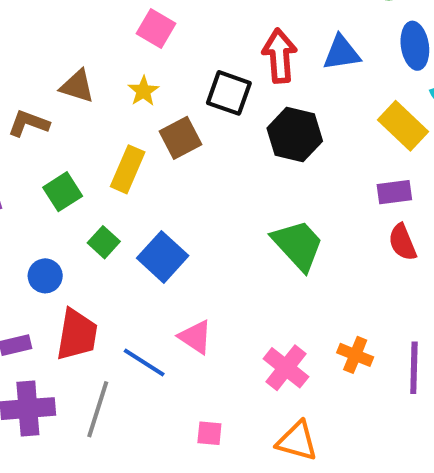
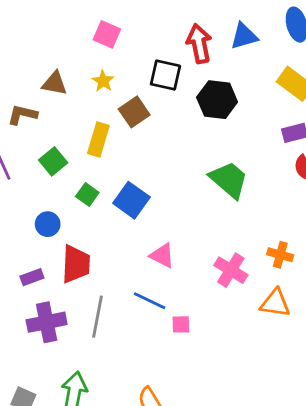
blue line: (144, 363) -> (150, 301), moved
orange triangle: (297, 441) -> (275, 303), moved

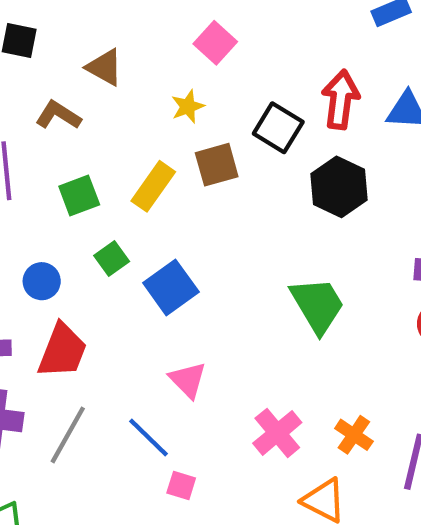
brown triangle: (55, 83) -> (104, 67), moved

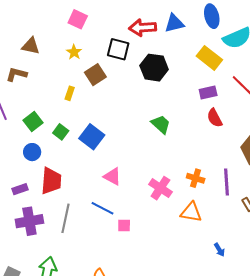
red arrow: (340, 100) -> (143, 28), turned -84
yellow rectangle: (153, 186) -> (70, 93), size x0.6
green square: (79, 196) -> (33, 122), moved
green trapezoid: (317, 305) -> (161, 124), size x0.7

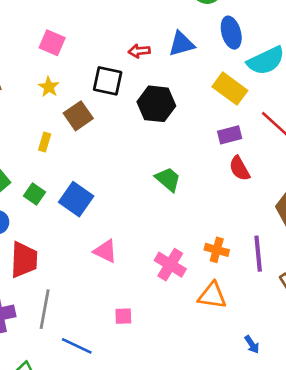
red arrow: (143, 28) -> (139, 51), size x0.6
blue line: (103, 208) -> (77, 346), moved

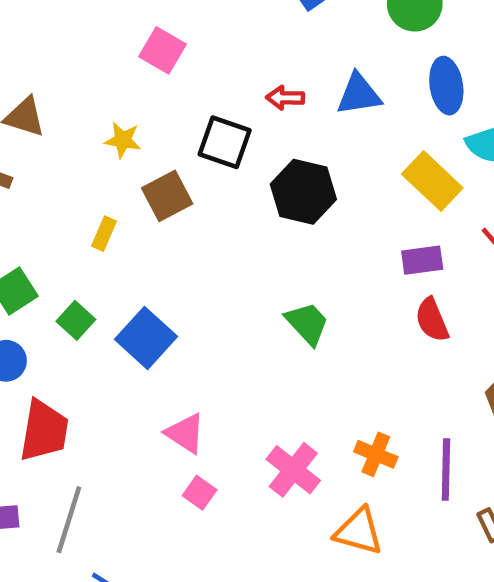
pink square: (52, 43) -> (162, 50), moved
yellow star: (49, 87) -> (123, 140), turned -30
pink square: (123, 316) -> (200, 493), moved, turned 30

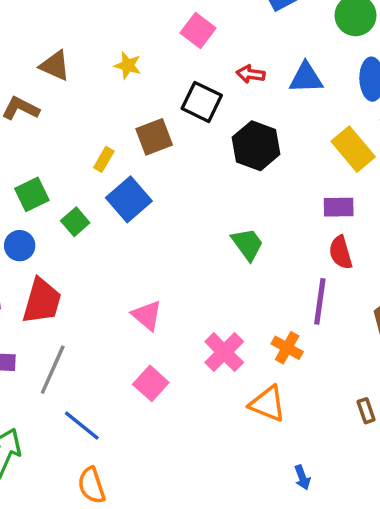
pink square: (162, 50) -> (198, 30), moved
yellow star: (123, 140) -> (128, 65), moved
blue square: (146, 338) -> (129, 199), moved
purple line: (446, 470) -> (320, 301), moved
pink square: (200, 493) -> (151, 383), moved, size x1.4

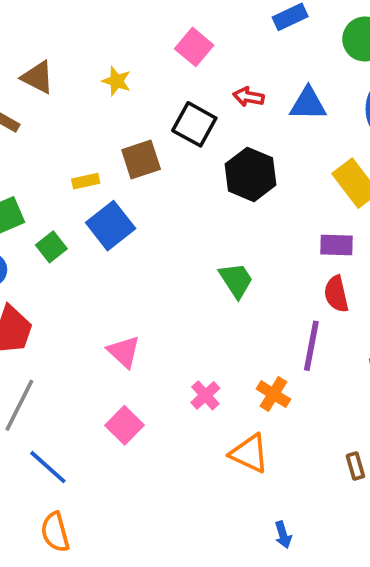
yellow rectangle: (104, 159) -> (86, 181), turned 45
pink cross: (224, 352) -> (205, 395), size x0.7

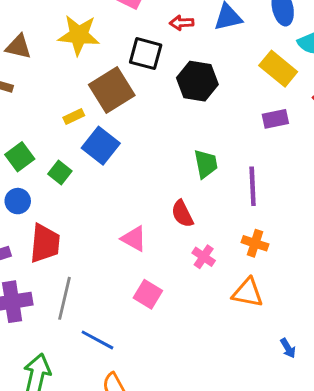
yellow star: (116, 81) -> (79, 35), size x1.8
brown square: (141, 159) -> (112, 90), size x1.4
green trapezoid: (236, 280) -> (206, 164), turned 36
red semicircle: (336, 294) -> (182, 214), moved
purple line: (311, 346) -> (253, 186), moved

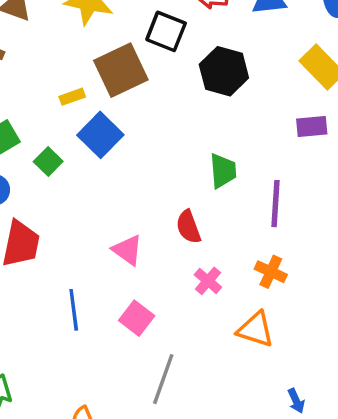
gray line: (65, 298) -> (163, 379), moved
blue line: (97, 340) -> (74, 310), moved, turned 48

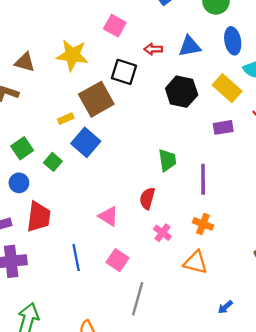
black hexagon: (224, 71) -> (182, 92), moved
red semicircle: (188, 227) -> (147, 198), turned 40
blue arrow: (296, 401) -> (225, 307), turned 77

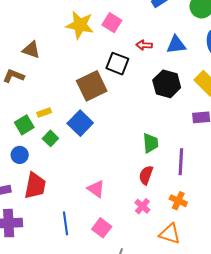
yellow star: (72, 55) -> (80, 25), moved
yellow rectangle: (66, 119) -> (44, 113), moved
red semicircle: (147, 198) -> (146, 175), moved

